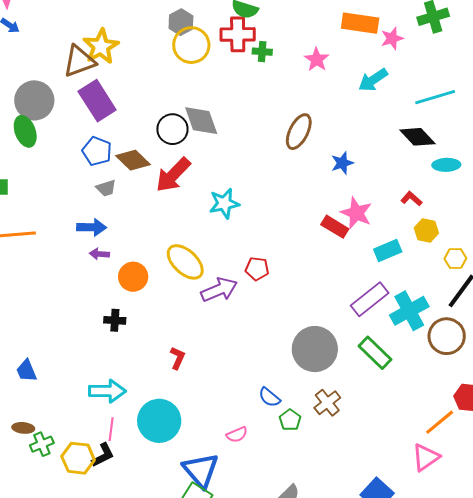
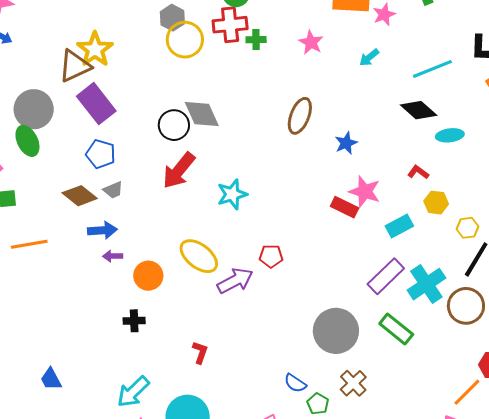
cyan arrow: (373, 80) -> (369, 58), size x0.7
brown diamond: (133, 160) -> (80, 196), moved
cyan arrow: (107, 391) -> (133, 392), turned 141

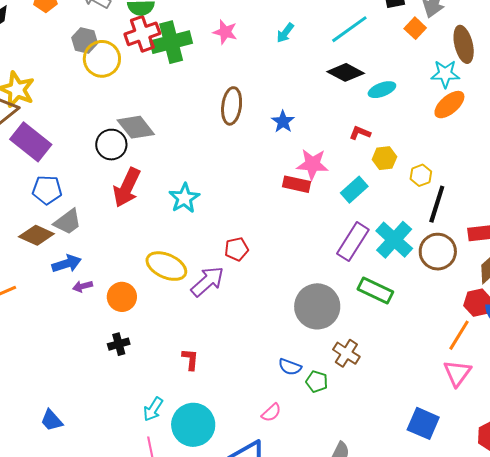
green cross: (256, 40) -> (171, 42), size x2.0
gray trapezoid: (113, 190) -> (68, 222), size x1.4
cyan arrow: (133, 392) -> (153, 409), moved, size x0.7

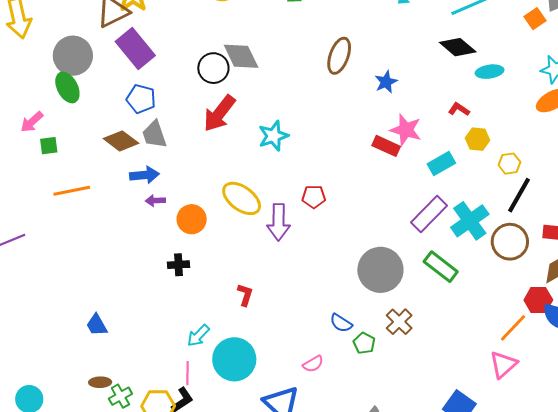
gray trapezoid: (68, 222) -> (154, 134), turned 96
purple arrow: (208, 281) -> (279, 222), turned 120

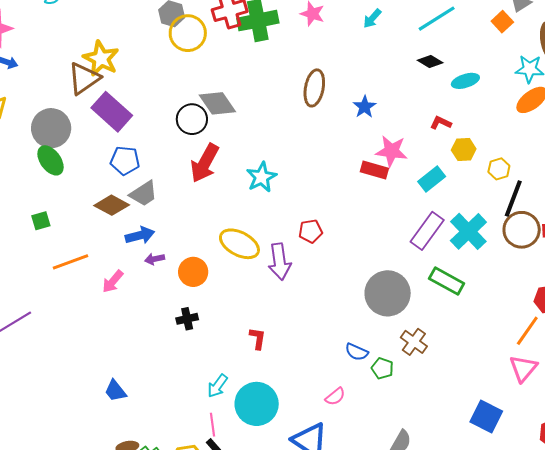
black diamond: (458, 47) -> (430, 62), size x0.7
pink arrow: (32, 122) -> (113, 281), moved
gray trapezoid: (154, 134) -> (144, 194), turned -96
brown circle: (510, 242) -> (522, 230), moved

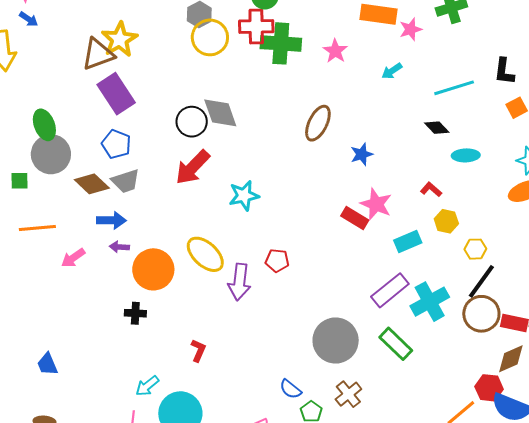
gray circle: (51, 128) -> (51, 154), moved
orange circle: (193, 272) -> (153, 269), size x1.4

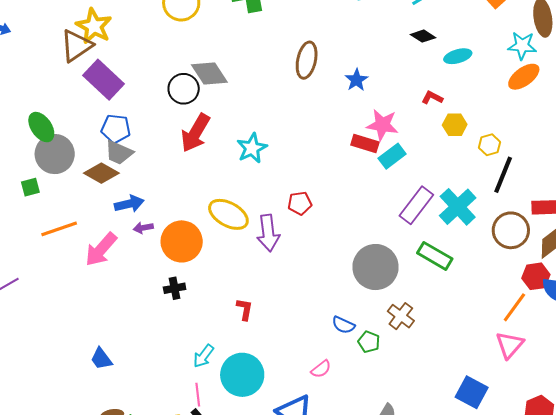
gray trapezoid: (126, 181) -> (119, 153), moved, turned 56
cyan rectangle: (408, 241) -> (392, 156), moved
pink arrow: (73, 258) -> (101, 249), size x1.5
brown circle: (481, 314) -> (511, 230), moved

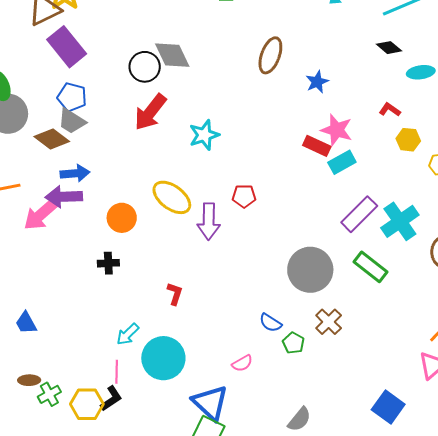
purple arrow: (143, 228) -> (64, 197), moved, size x1.8
orange circle: (182, 241) -> (122, 218), size x0.7

